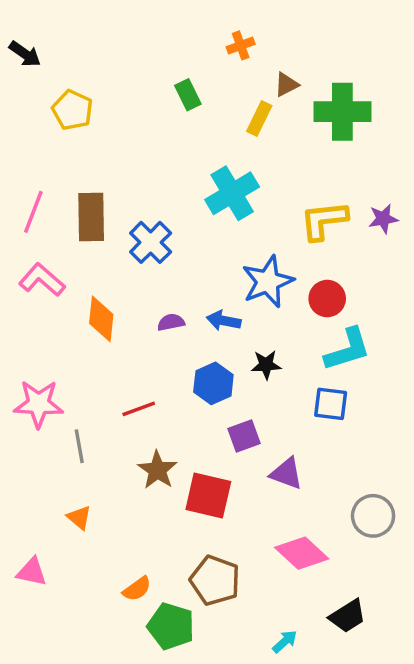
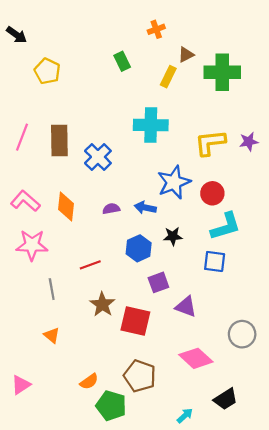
cyan cross: (232, 193) -> (151, 125), turned 32
pink L-shape: (42, 280) -> (25, 201), moved
pink star: (38, 404) -> (32, 245), moved
pink triangle: (32, 572) -> (21, 385), moved, turned -45

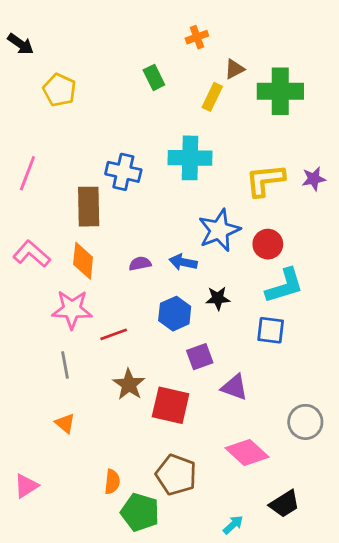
brown rectangle: (59, 140) -> (89, 207), moved
blue cross: (98, 157) -> (123, 172), moved, turned -32
pink star: (32, 245) -> (72, 309), moved
orange semicircle: (89, 381) -> (112, 482), turned -48

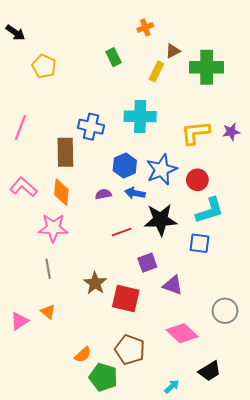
black star: (218, 298) -> (161, 220), size x1.8
blue hexagon: (175, 314) -> (125, 166), moved
red line: (114, 334) -> (122, 232), moved
orange semicircle: (112, 482) -> (83, 355), turned 42
pink triangle: (26, 486) -> (19, 321), moved

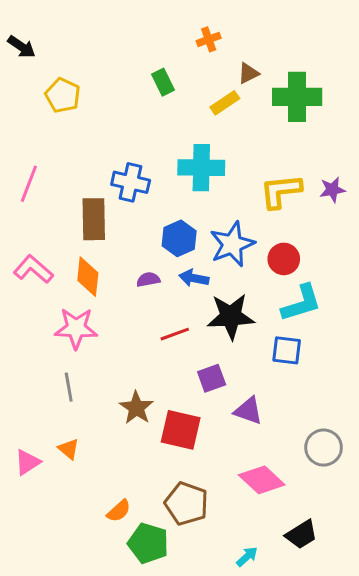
yellow rectangle: (156, 71) -> (225, 103), turned 30

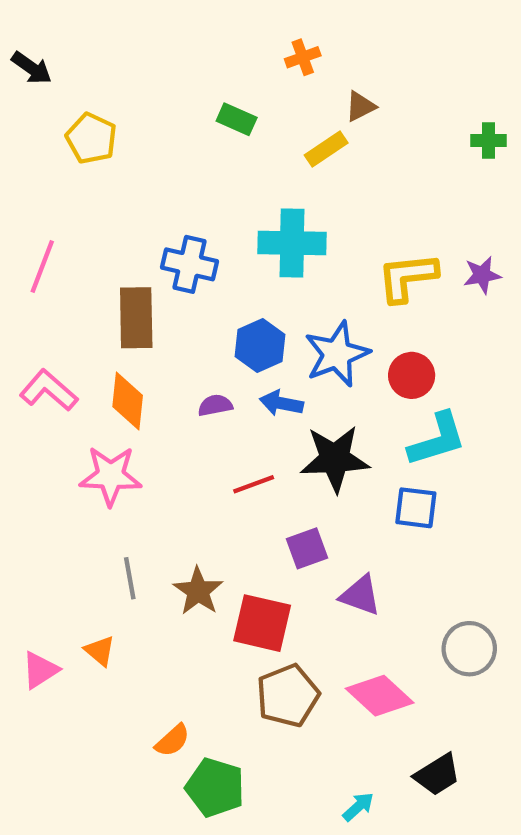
green rectangle: (163, 82) -> (237, 119), turned -40
green cross: (297, 97) -> (488, 141), moved, size x0.5
gray line: (69, 387) -> (130, 578), moved
brown pentagon: (187, 504) -> (288, 696), moved, turned 30

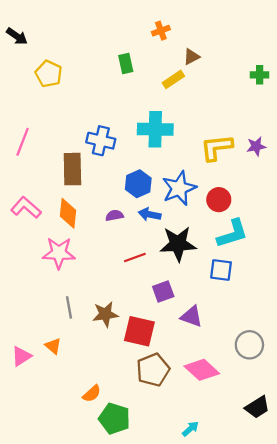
green rectangle: (237, 119) -> (126, 64), turned 54
brown star: (198, 591) -> (105, 314), turned 30
black trapezoid: (437, 775) -> (257, 407), moved

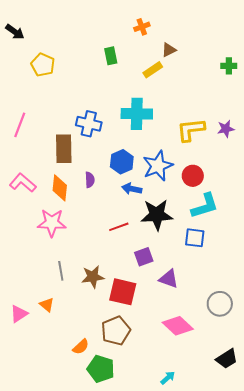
purple semicircle: (114, 216) -> (90, 180), moved, turned 98
brown pentagon: (153, 370) -> (116, 331), moved

